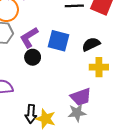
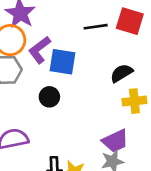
purple L-shape: (29, 37) -> (40, 50), moved
blue square: (58, 41) -> (62, 62), moved

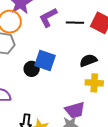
purple L-shape: (40, 50) -> (48, 17), moved
blue square: (62, 62) -> (45, 60), moved

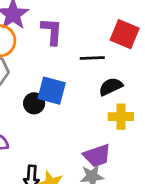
purple L-shape: (48, 17) -> (52, 31), turned 125
black line: (75, 23) -> (92, 58), moved

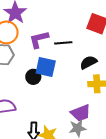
purple L-shape: (52, 31) -> (39, 39), moved, turned -105
black line: (92, 58) -> (63, 43), moved

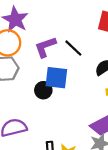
black line: (63, 43) -> (73, 48), turned 54

